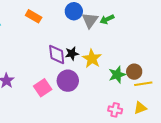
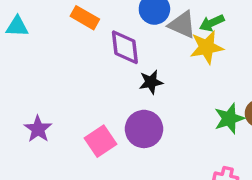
gray triangle: (90, 20) -> (182, 25), turned -42
purple diamond: (57, 55) -> (125, 47), moved
yellow star: (92, 59) -> (207, 47), moved, turned 30

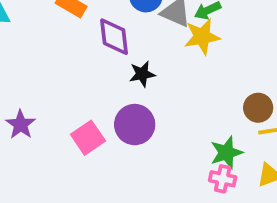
green star: (229, 119) -> (226, 153), moved

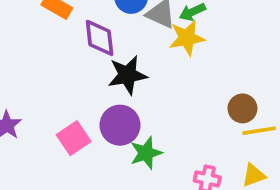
black star: (142, 74) -> (127, 75), size x1.5
green star: (226, 153) -> (146, 153), moved

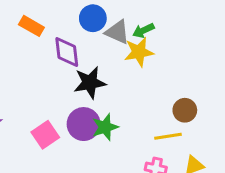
yellow line: (259, 131) -> (168, 136), moved
green star: (146, 153) -> (105, 127), moved

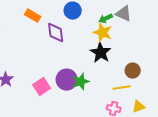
gray triangle: (117, 32) -> (124, 14), moved
yellow star: (139, 52) -> (103, 33), turned 30
black star: (90, 83) -> (101, 53), moved, turned -30

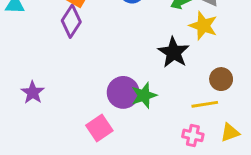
purple diamond: (56, 33) -> (71, 21), moved, turned 40
yellow star: (103, 33) -> (203, 26), moved
pink square: (42, 87) -> (99, 128), moved

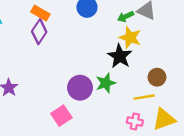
yellow star: (203, 26) -> (130, 38), moved
green star: (144, 95) -> (106, 83), moved
yellow triangle: (230, 133) -> (164, 119), size x1.5

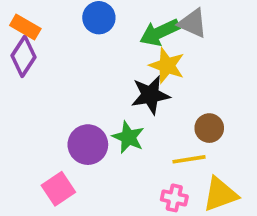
green arrow: (125, 17) -> (160, 32), size x1.5
black star: (120, 56) -> (150, 95), turned 30
green star: (106, 83) -> (128, 137), turned -30

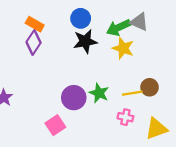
black star: (150, 95) -> (85, 41), moved
yellow line: (189, 159) -> (132, 93), moved
pink cross: (174, 198) -> (125, 117), moved

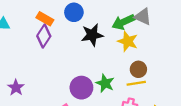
blue circle: (81, 18) -> (74, 12), moved
brown circle: (150, 87) -> (138, 69), moved

